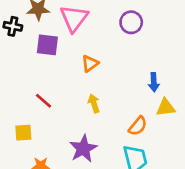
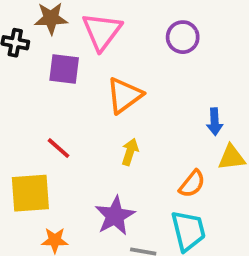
orange triangle: (90, 64) -> (124, 95), size x1.5
yellow arrow: (94, 103) -> (130, 152), turned 36
yellow square: (23, 133) -> (30, 193), size x1.6

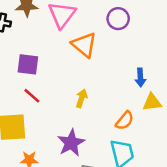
purple square: (64, 69) -> (28, 64), moved
orange triangle: (124, 95) -> (84, 45), moved, turned -44

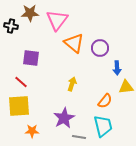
purple circle: (118, 19) -> (100, 48), moved
red line: (32, 96) -> (21, 82), moved

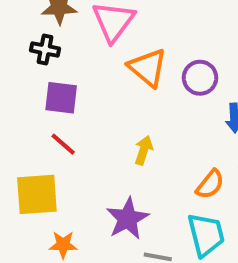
black cross: (11, 26) -> (45, 50), moved
red line: (21, 82) -> (63, 144), moved

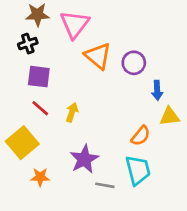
black cross: (45, 50) -> (28, 44), turned -30
yellow arrow: (144, 150) -> (72, 112), moved
yellow square: (37, 194) -> (22, 143), turned -36

